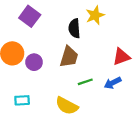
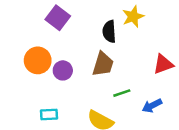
blue arrow: (113, 83) -> (152, 106), moved

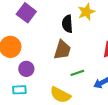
purple circle: (63, 70) -> (26, 69), moved

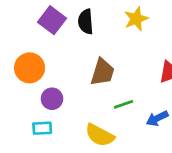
black semicircle: (67, 24) -> (86, 22), moved

